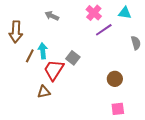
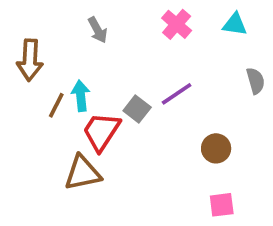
gray arrow: (52, 16) -> (98, 30), turned -144
purple line: (104, 30) -> (177, 94), moved
brown triangle: (44, 92) -> (83, 173), size x1.5

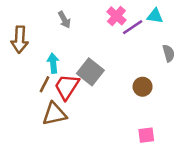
purple line: (177, 94) -> (133, 27), moved
brown line: (56, 105) -> (44, 84), moved
gray square: (137, 109) -> (90, 72), size x1.5
brown circle: (216, 148) -> (143, 87), moved

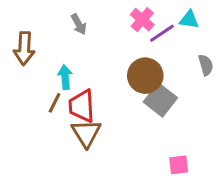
gray square: (90, 72) -> (160, 100), moved
red trapezoid: (67, 87) -> (82, 106), turned -36
brown circle: (143, 87) -> (145, 76), moved, size x1.5
brown triangle: (54, 114) -> (86, 133), moved, turned -50

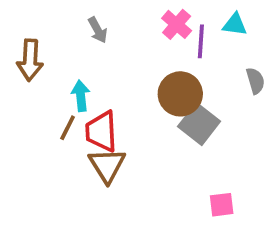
purple line: (162, 33) -> (201, 41), turned -52

